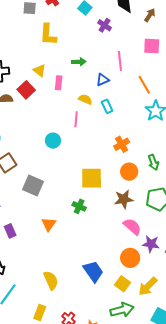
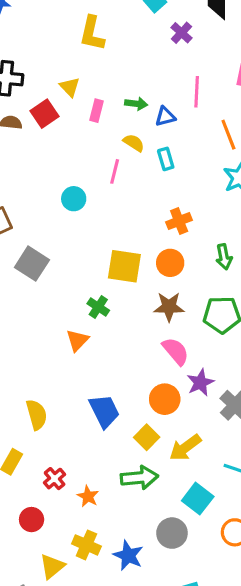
green arrow: (79, 62) -> (136, 104), moved
orange circle: (129, 172) -> (170, 263), moved
orange triangle: (49, 224) -> (77, 340), moved
purple star: (151, 244) -> (200, 383), turned 30

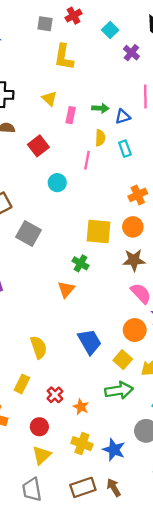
red square: (44, 114) -> (38, 146), moved
yellow semicircle: (134, 143) -> (100, 138), turned 63
yellow triangle: (52, 566) -> (42, 455), moved

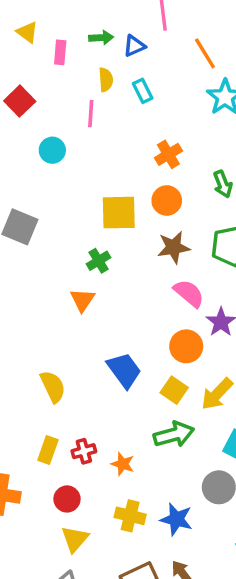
green cross: (81, 263) -> (99, 261), turned 35
yellow rectangle: (22, 384) -> (48, 450), moved
red cross: (55, 395) -> (84, 451), turned 35

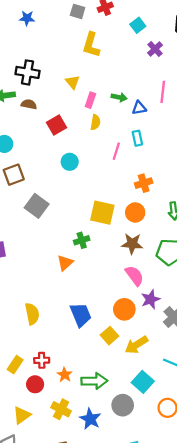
yellow semicircle: (106, 80) -> (95, 122), moved
pink line: (91, 114) -> (116, 151), moved
green arrow: (174, 434) -> (94, 381), moved
yellow rectangle: (48, 450) -> (15, 365), moved
red circle: (67, 499) -> (35, 384), moved

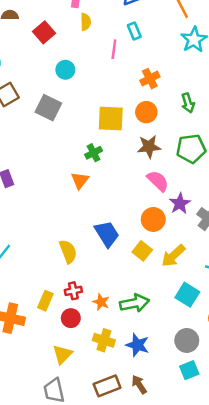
gray square: (37, 206) -> (48, 108), moved
yellow semicircle: (32, 314) -> (68, 251), moved
gray circle: (123, 405) -> (187, 340), moved

